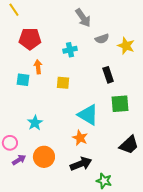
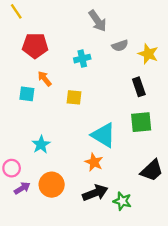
orange arrow: (38, 67) -> (45, 79), turned -32
black rectangle: (108, 75) -> (139, 87), moved
green star: (104, 181) -> (122, 201), moved

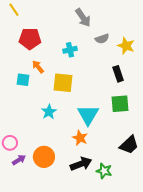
yellow square: (74, 97) -> (63, 83), size x1.5
cyan triangle: (103, 135) -> (88, 115), turned 30
cyan star: (41, 145) -> (49, 112), moved

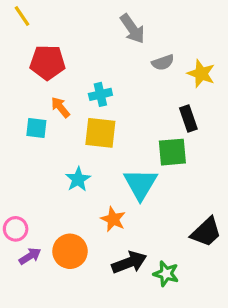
cyan cross: (70, 50) -> (100, 94), moved
green square: (120, 104) -> (172, 152), moved
orange star: (80, 138) -> (113, 219), moved

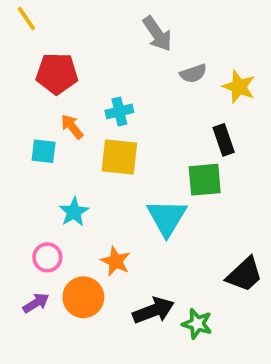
cyan star: (78, 179) -> (74, 212), moved
orange star: (113, 219) -> (116, 261), moved
pink circle: (16, 229) -> (47, 257), moved

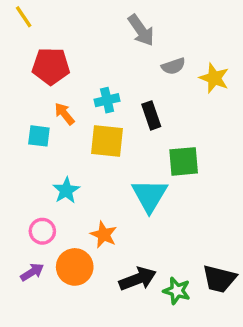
black rectangle: (224, 140) -> (151, 115), moved
black trapezoid: (245, 274) -> (219, 279), moved, turned 57

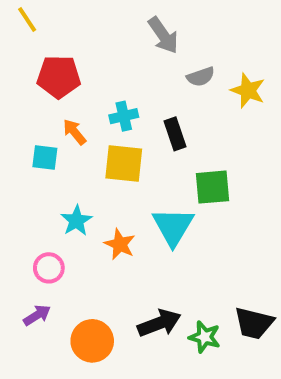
orange star: (104, 235) -> (120, 244), moved
orange circle: (75, 267) -> (92, 341), moved

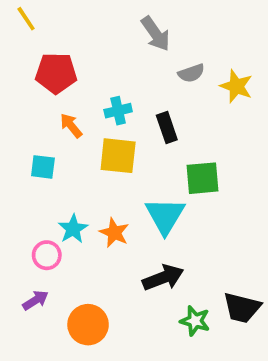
cyan square: (45, 158) -> (43, 167), moved
cyan star: (76, 221) -> (73, 229), moved
black arrow: (159, 323) -> (163, 278), moved

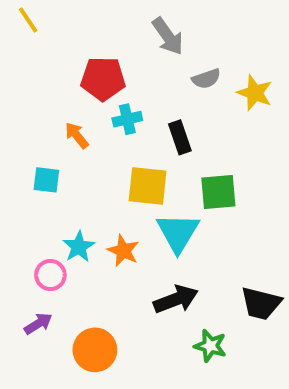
red pentagon: (56, 73) -> (103, 79), moved
yellow square: (118, 156) -> (148, 186), moved
black trapezoid: (242, 308) -> (261, 303), moved

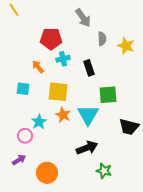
gray semicircle: (206, 79) -> (102, 39), turned -72
yellow square: (148, 186) -> (58, 92), moved
orange star: (123, 251) -> (63, 115), moved
black trapezoid: (261, 303) -> (129, 127), moved

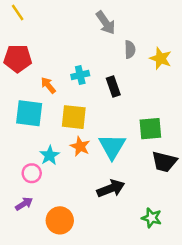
red pentagon: (51, 39) -> (18, 58), moved
cyan square: (23, 89) -> (29, 113), size x1.6
green square: (108, 95) -> (150, 129), moved
green star: (104, 171) -> (152, 218), moved

